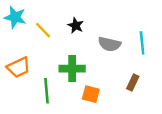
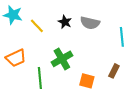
gray semicircle: (109, 44) -> (90, 23), moved
green cross: (72, 69) -> (62, 59), turned -30
orange square: (91, 94) -> (87, 81), moved

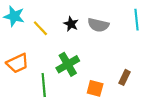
cyan line: (122, 37) -> (137, 20), moved

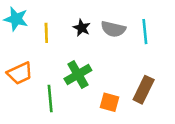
cyan line: (137, 20) -> (145, 32), moved
yellow line: (40, 28) -> (46, 33), turned 42
brown rectangle: (125, 77) -> (144, 90), size x1.5

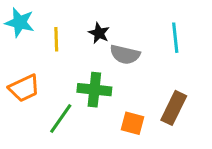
gray semicircle: (113, 29) -> (125, 55), moved
green cross: (78, 75) -> (94, 90), turned 36
green line: (50, 98) -> (61, 119), turned 40

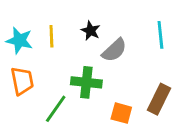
cyan star: (20, 22) -> (19, 40), moved
gray semicircle: (125, 55) -> (114, 50), turned -56
orange trapezoid: (24, 88) -> (22, 81), turned -76

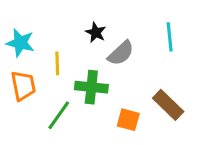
yellow line: (51, 36) -> (57, 63), moved
brown rectangle: (159, 99) -> (168, 105), turned -72

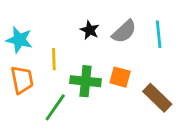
gray semicircle: (121, 53) -> (124, 31), moved
orange square: (128, 120) -> (120, 77), moved

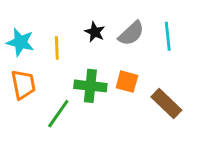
yellow line: (54, 59) -> (57, 48), moved

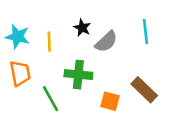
gray semicircle: (131, 33) -> (106, 42), moved
orange square: (127, 82) -> (110, 101), moved
green line: (58, 114) -> (51, 99), turned -64

